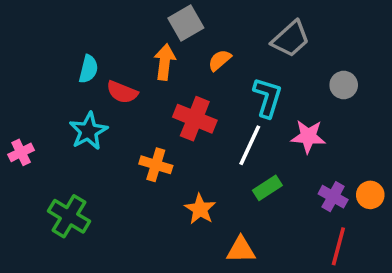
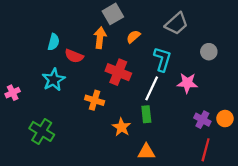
green rectangle: (267, 188) -> (146, 114), moved, turned -63

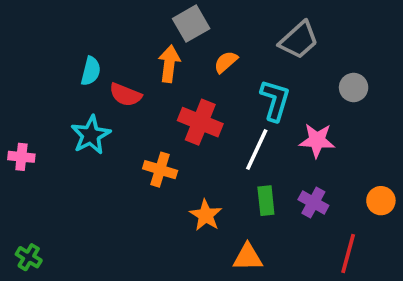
pink cross: (13, 93) -> (21, 157), turned 32
green rectangle: (146, 114) -> (266, 201), moved
purple cross: (202, 120) -> (313, 202), moved
green cross: (42, 131) -> (29, 257), moved, size x0.6

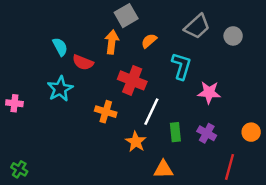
cyan semicircle: (91, 71) -> (60, 47), turned -42
gray circle: (354, 87) -> (233, 36), moved
white line: (257, 150) -> (151, 112), moved

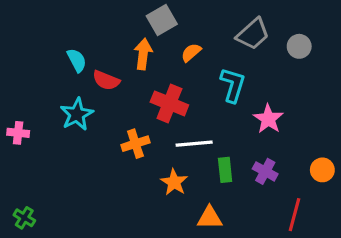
pink star: (209, 92) -> (268, 119), turned 30
orange cross: (106, 112) -> (135, 144), turned -35
white line: (151, 112) -> (194, 144), turned 60

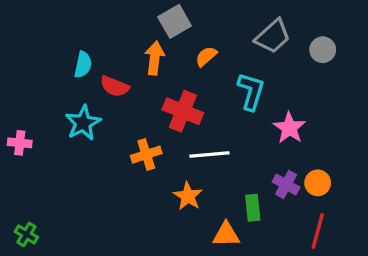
cyan semicircle: (77, 60) -> (83, 65), turned 40
green rectangle: (225, 170) -> (253, 208), moved
orange circle: (322, 170) -> (318, 183), moved

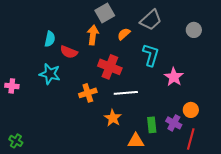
gray trapezoid: (273, 36) -> (151, 20), moved
cyan star: (83, 123) -> (50, 74), turned -30
purple cross: (286, 185) -> (174, 123), moved

